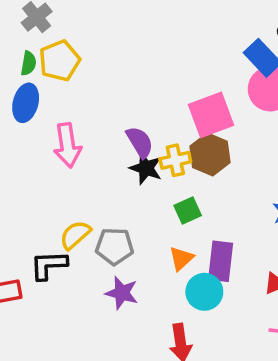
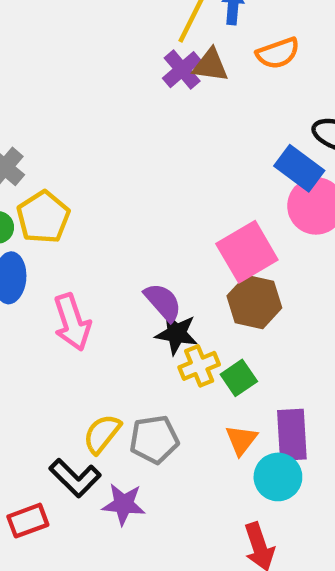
yellow cross: (175, 160) -> (199, 366), moved
black L-shape: (49, 265) -> (75, 478), turned -123
purple star: (122, 293) -> (124, 504), moved

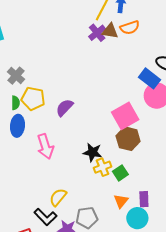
orange semicircle: (278, 53) -> (130, 28), moved
yellow pentagon: (43, 217) -> (33, 99), turned -30
purple semicircle: (163, 302) -> (65, 108), moved, turned -96
purple rectangle: (292, 435) -> (144, 199), size x0.7
gray pentagon: (154, 439) -> (87, 218), moved

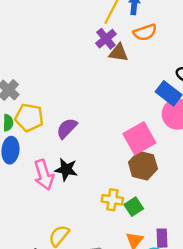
brown triangle: (110, 31) -> (119, 53), moved
black star: (93, 152) -> (66, 170), moved
yellow cross: (103, 167) -> (112, 200), turned 30

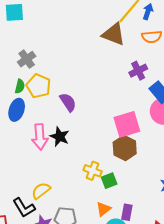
purple cross: (106, 39) -> (138, 71), moved
brown triangle: (119, 53) -> (114, 34), moved, size x1.4
purple semicircle: (67, 128) -> (68, 102), turned 90

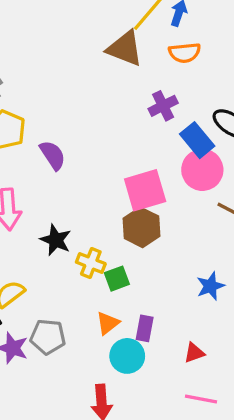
black star: (60, 137) -> (56, 240), moved

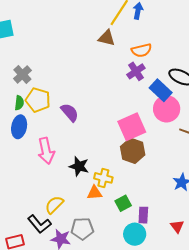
brown triangle: (125, 48) -> (107, 38), size x0.7
orange semicircle: (185, 53) -> (141, 50), moved
green square: (117, 279) -> (123, 203), moved
orange triangle: (108, 323) -> (95, 193), moved, turned 42
red triangle: (194, 353) -> (177, 226), turned -40

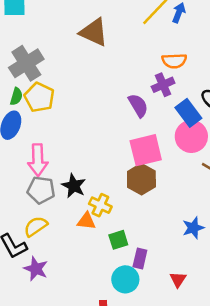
brown triangle: (107, 38) -> (94, 32), moved, size x1.4
gray cross: (22, 74) -> (26, 63), size x1.5
purple semicircle: (70, 112) -> (138, 105), moved
gray pentagon: (82, 229) -> (41, 190), moved

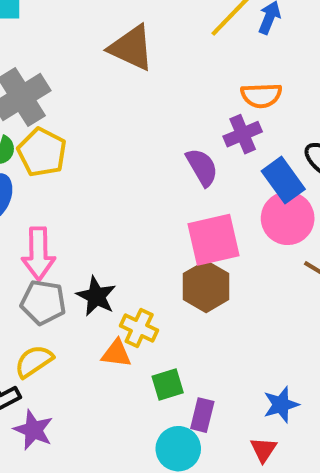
blue star: (193, 228) -> (281, 405), moved

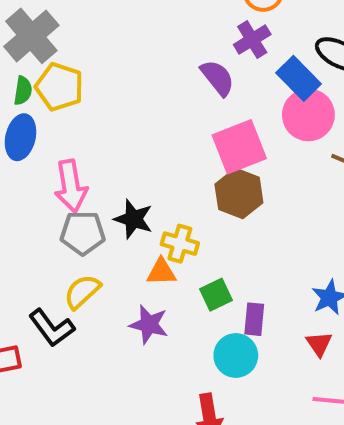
purple star: (33, 430) -> (149, 324), moved

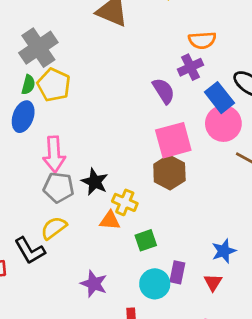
purple rectangle: (254, 319) -> (177, 272), moved
purple star: (149, 324) -> (94, 284), moved

